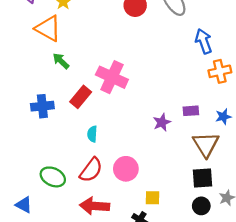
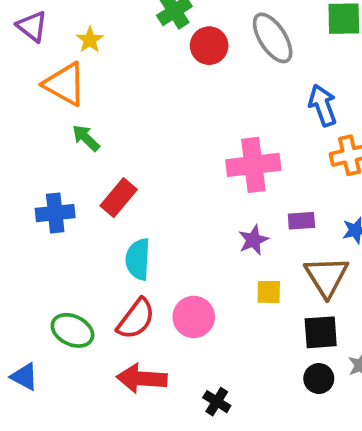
pink cross: (112, 77) -> (253, 165), moved, turned -32
cyan semicircle: (92, 134) -> (138, 259), size x1.5
yellow square: (153, 198) -> (269, 292), moved

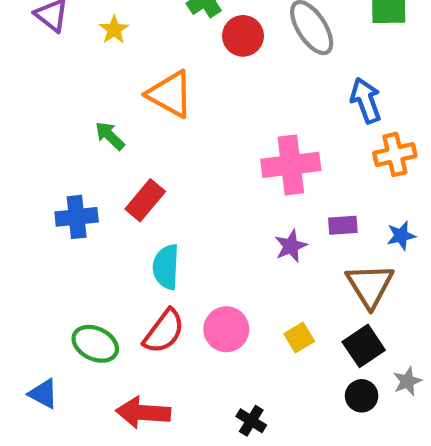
orange triangle: (65, 84) -> (170, 94), moved
yellow square: (269, 292) -> (299, 338), moved, turned -32
black square: (321, 332) -> (364, 346), turned -30
red arrow: (142, 379) -> (143, 412), moved

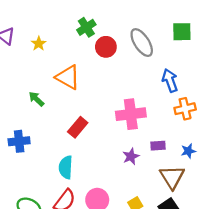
red rectangle: (145, 200) -> (78, 127), moved

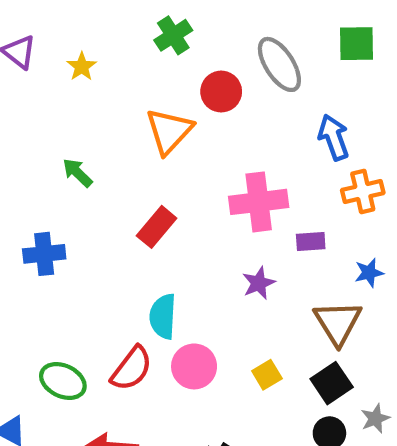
red circle: (106, 47) -> (221, 92), moved
orange triangle: (68, 77) -> (169, 131), moved, turned 44
purple rectangle: (158, 146) -> (311, 241), moved
cyan semicircle: (66, 167) -> (163, 316), moved

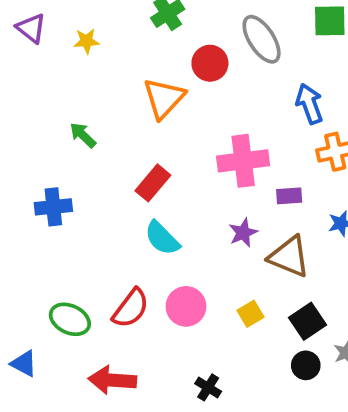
yellow star: (82, 67) -> (87, 41), turned 30
cyan semicircle: (163, 316) -> (162, 238), moved, turned -48
brown triangle: (338, 323) -> (289, 257), moved, turned -36

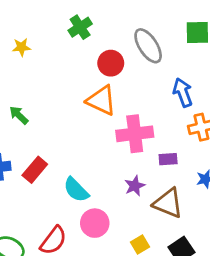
orange triangle: (164, 98) -> (101, 100), moved, turned -48
red rectangle: (153, 183) -> (35, 170), moved
pink circle: (186, 306) -> (95, 223), moved

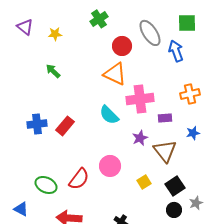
blue arrow: (183, 92) -> (176, 51), moved
green arrow: (19, 115) -> (53, 71), moved
cyan semicircle: (76, 190) -> (109, 115), moved
brown triangle: (168, 203) -> (165, 151), turned 30

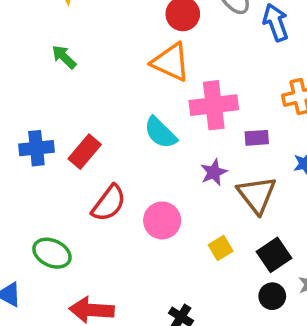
red semicircle: (79, 179) -> (109, 203), moved

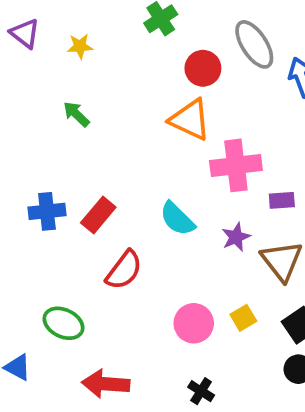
cyan semicircle: (160, 133) -> (177, 219), moved
pink circle: (162, 220) -> (194, 323), moved

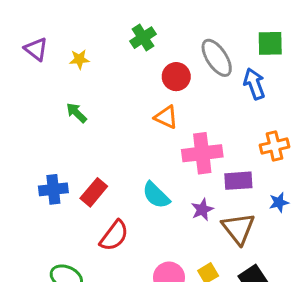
orange triangle: (190, 120) -> (166, 117), size x0.7
purple rectangle: (282, 200) -> (238, 181), size x1.4

